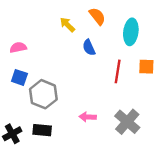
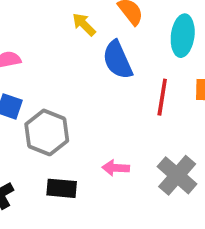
blue semicircle: (89, 47) -> (118, 60), size x1.5
black rectangle: (42, 130) -> (62, 188), moved

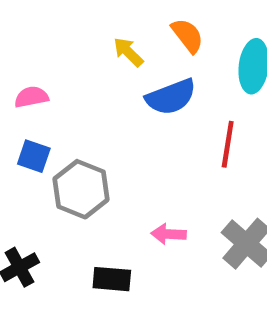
blue semicircle: (118, 60) -> (171, 97), turned -87
black rectangle: (62, 188) -> (112, 279), moved

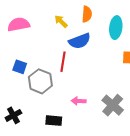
orange semicircle: (187, 35) -> (87, 14), turned 42
pink semicircle: (31, 97) -> (19, 24), moved, size x1.5
red line: (228, 144) -> (63, 62), moved

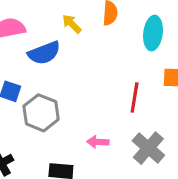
blue semicircle: (80, 41) -> (44, 53), moved
red line: (63, 62) -> (135, 97), moved

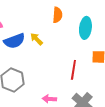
yellow arrow: (72, 24) -> (36, 39), moved

